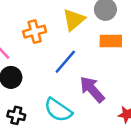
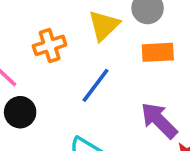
purple arrow: (92, 89) -> (159, 120), moved

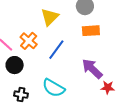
yellow triangle: (104, 26) -> (50, 17), moved
orange cross: (50, 45) -> (29, 41), moved, turned -30

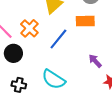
orange rectangle: (91, 31) -> (85, 21), moved
purple arrow: (92, 69) -> (95, 61), size x0.6

